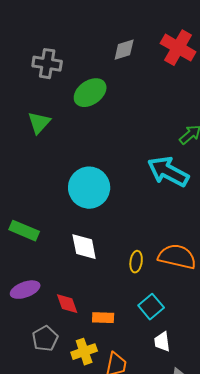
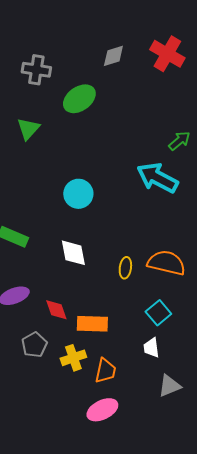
cyan circle: (89, 188) -> (78, 194), size x0.7
cyan square: (151, 307) -> (158, 313), moved
orange rectangle: (103, 318) -> (92, 324), size x1.4

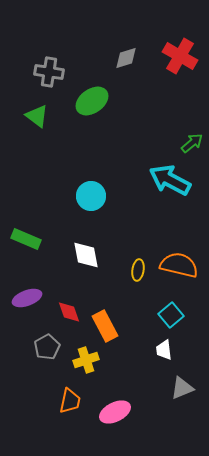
green triangle: (28, 129) -> (37, 116), moved, turned -35
orange rectangle: (92, 324) -> (105, 326), turned 60
orange trapezoid: (105, 371) -> (70, 401), moved

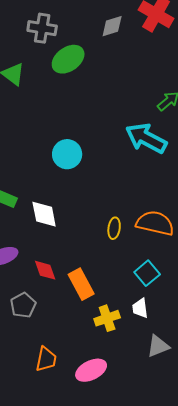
gray diamond: (126, 58) -> (112, 26), moved
gray cross: (49, 72) -> (42, 28), moved
white diamond: (86, 255) -> (44, 214), moved
yellow cross: (86, 360) -> (107, 318), moved

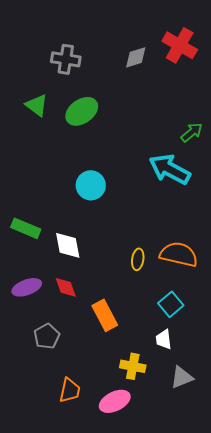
green ellipse: (68, 59) -> (82, 111), moved
red diamond: (45, 270) -> (66, 287), moved
yellow cross: (107, 318) -> (133, 366), moved, turned 30

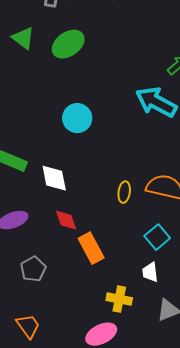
red diamond: (66, 287) -> (66, 220), moved
orange trapezoid: (70, 390) -> (28, 326), moved, turned -48

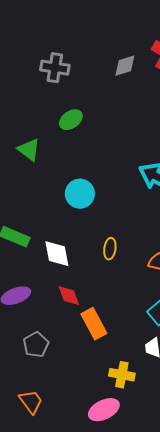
green triangle: (23, 38) -> (29, 150), moved
green ellipse: (68, 44) -> (71, 120), size x0.7
yellow ellipse: (124, 192) -> (110, 249), moved

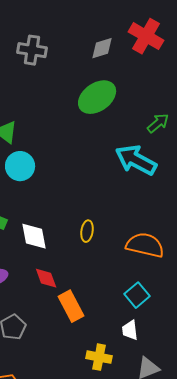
green ellipse: (71, 120) -> (97, 97), moved, size x1.6
cyan circle: (80, 194) -> (20, 166), moved

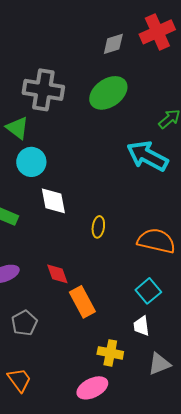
red cross: (146, 36) -> (157, 32), turned 36
gray cross: (32, 50) -> (43, 90), moved, size x1.4
white diamond: (34, 236) -> (53, 201), moved

